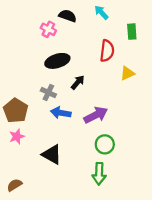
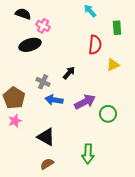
black semicircle: (68, 16) -> (23, 14), moved
black ellipse: (57, 61) -> (30, 45), moved
green circle: (105, 144) -> (108, 114), moved
brown semicircle: (15, 185) -> (47, 164), moved

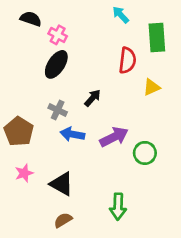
green rectangle: (117, 28) -> (157, 38), size x1.5
black ellipse: (30, 45) -> (56, 64), moved, turned -40
pink star: (15, 121) -> (24, 173), moved

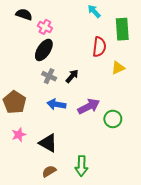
gray cross: (58, 110) -> (49, 76), moved
green arrow: (118, 207) -> (81, 166), moved

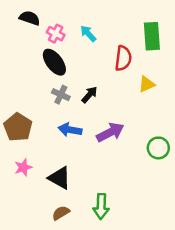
cyan arrow: (94, 11) -> (88, 34), moved
black ellipse: (44, 50) -> (54, 62), turned -70
green circle: (113, 119) -> (158, 148), moved

